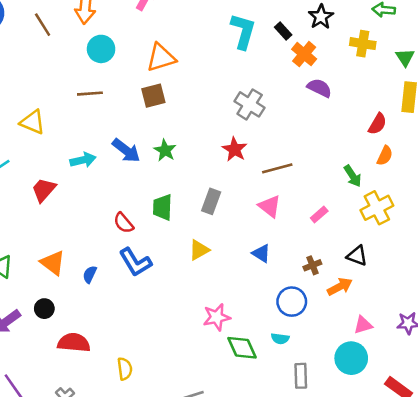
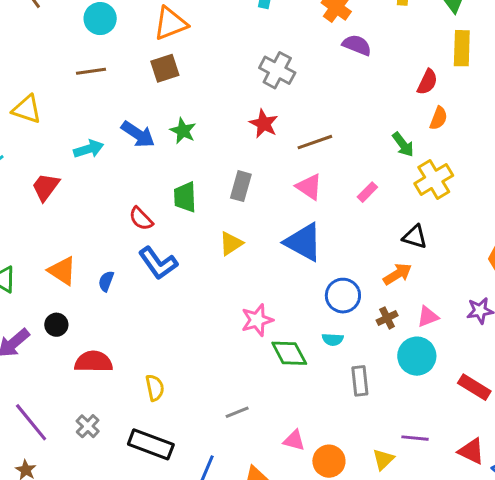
blue triangle: (261, 253) -> (303, 242), size x1.8
brown cross: (312, 265) -> (387, 318), moved

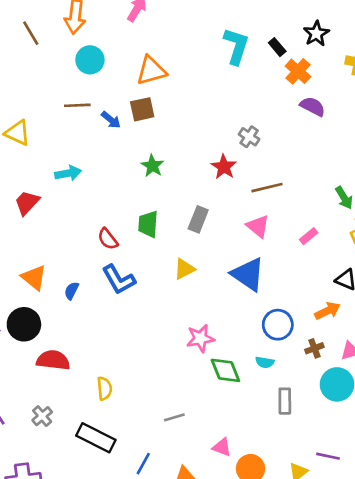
gray cross: (277, 70) -> (249, 137), moved, size x0.7
blue arrow: (138, 134) -> (111, 120), moved, size x0.7
black circle: (56, 325) -> (24, 324), size x1.6

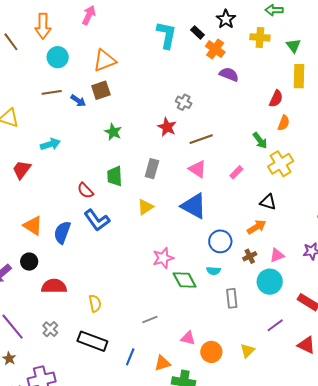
blue semicircle: (71, 291) -> (62, 232), size x1.6
black circle: (24, 324) -> (29, 262), size x0.7
purple line: (328, 456) -> (275, 325), moved, turned -42

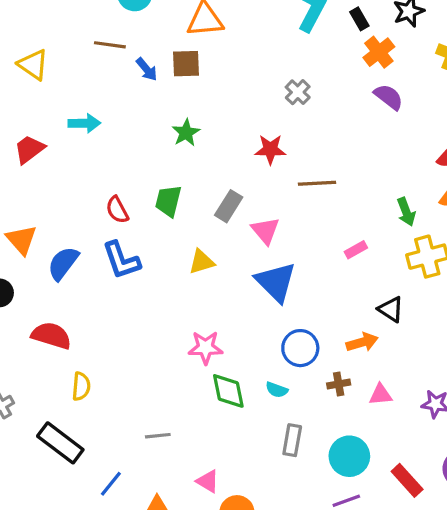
gray cross: (184, 102) -> (298, 92), moved
red star: (167, 127) -> (270, 149), turned 30
pink triangle: (197, 169) -> (265, 231), moved
cyan circle: (270, 282) -> (349, 456), moved
red semicircle: (54, 286) -> (51, 336), moved

